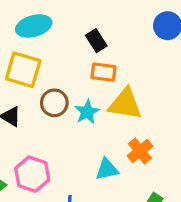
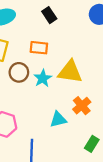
black rectangle: (96, 41) -> (49, 15), moved
orange rectangle: (103, 72) -> (39, 48), moved

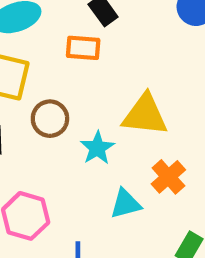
orange rectangle: (39, 48) -> (83, 48), moved
cyan star: (43, 78) -> (97, 148), moved

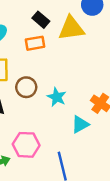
yellow triangle: (145, 115) -> (71, 28), moved

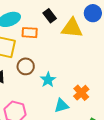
orange rectangle: (35, 43) -> (30, 33), moved

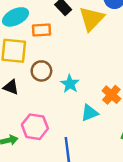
yellow triangle: (72, 28) -> (92, 19), turned -45

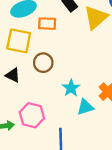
cyan star: (70, 84) -> (71, 88), moved

